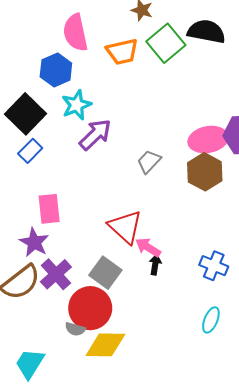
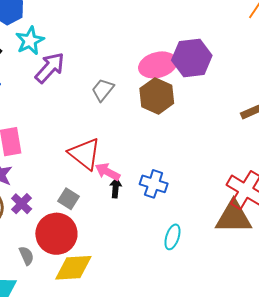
blue cross: (214, 266) -> (154, 184), moved
gray square: (105, 273) -> (69, 199), size x0.7
purple cross: (56, 274) -> (22, 204), size x0.7
gray semicircle: (75, 329) -> (26, 256), moved, turned -126

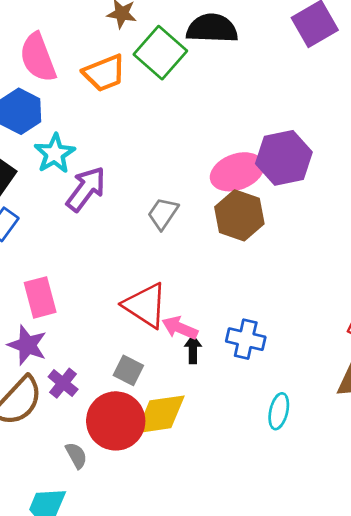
yellow diamond: (73, 268) -> (160, 414), moved

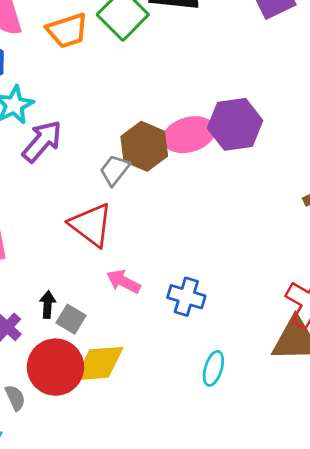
brown hexagon: (239, 215) -> (144, 146), moved
red triangle: (145, 305) -> (91, 225), moved
black arrow: (193, 349) -> (48, 305), moved

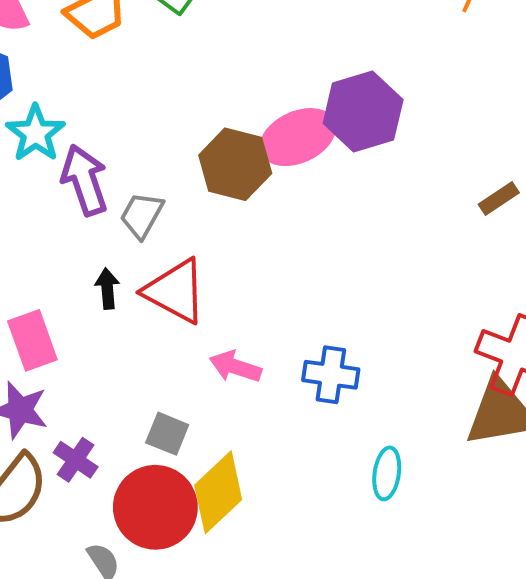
purple arrow: (42, 141) -> (85, 180), turned -51
gray trapezoid: (115, 170) -> (142, 215), moved
black arrow: (48, 305) -> (107, 289), moved
yellow diamond: (99, 364) -> (218, 492), turned -30

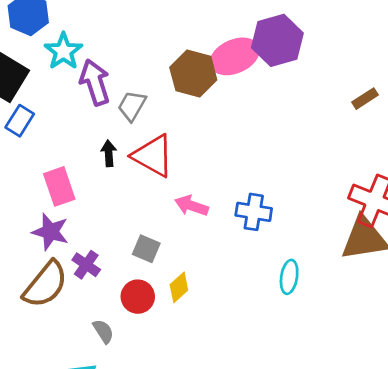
yellow diamond: (218, 492) -> (179, 287), size x0.6
red circle: (155, 507) -> (138, 297), size x0.6

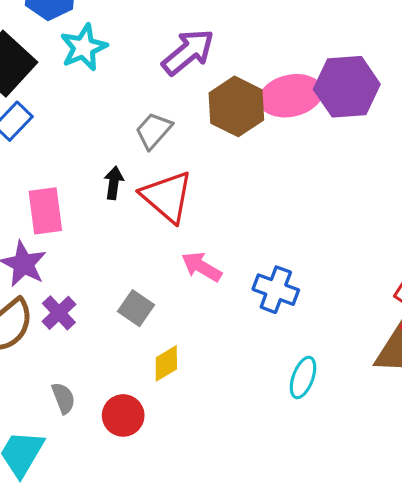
purple arrow: (95, 82) -> (188, 52), moved, turned 57
red circle: (138, 297) -> (123, 415), moved

